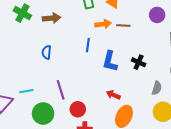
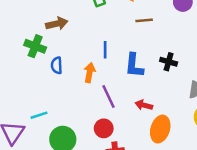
green cross: (22, 13) -> (35, 46), moved
orange arrow: (103, 24) -> (90, 73), moved, turned -63
purple line: (61, 90) -> (108, 97), moved

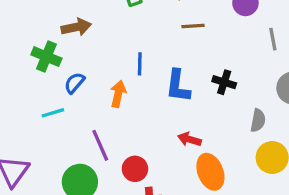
blue semicircle: (57, 65) -> (74, 83), turned 42
purple line: (108, 97) -> (100, 145), moved
cyan line: (39, 115) -> (53, 113), moved
orange ellipse: (160, 129) -> (210, 172), turned -40

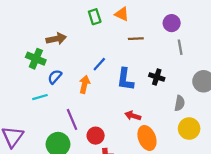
gray line: (273, 39) -> (180, 47), moved
blue line: (140, 64) -> (99, 64), turned 40

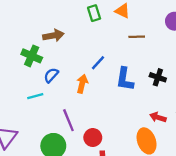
red arrow: (133, 116) -> (158, 117), moved

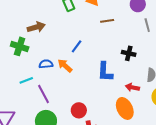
blue semicircle: (51, 75) -> (46, 64), moved, turned 48
blue L-shape: (125, 79) -> (105, 72), moved
orange arrow: (82, 84) -> (65, 66), turned -56
purple line: (68, 120) -> (43, 94), moved

